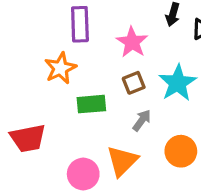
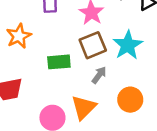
orange star: (60, 68) -> (19, 36), moved
brown square: (134, 83) -> (93, 45), size x1.5

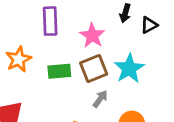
green rectangle: (59, 62) -> (59, 71), moved

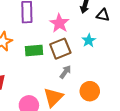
black triangle: (149, 25) -> (103, 15), turned 40
cyan star: (129, 69) -> (89, 40), moved, size x0.6

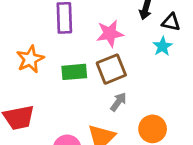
pink star: (59, 23) -> (110, 34), turned 30
cyan star: (89, 40) -> (163, 46), moved

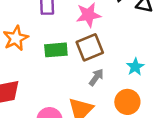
cyan star: (163, 46) -> (135, 67), moved

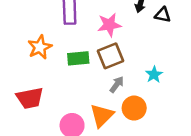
orange circle: (127, 102) -> (134, 108), moved

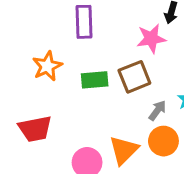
pink star: (109, 25) -> (151, 39), moved
gray arrow: (117, 84) -> (157, 110), moved

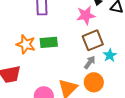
orange star: (47, 66) -> (26, 44), moved, turned -30
brown square: (134, 77) -> (93, 40), moved

